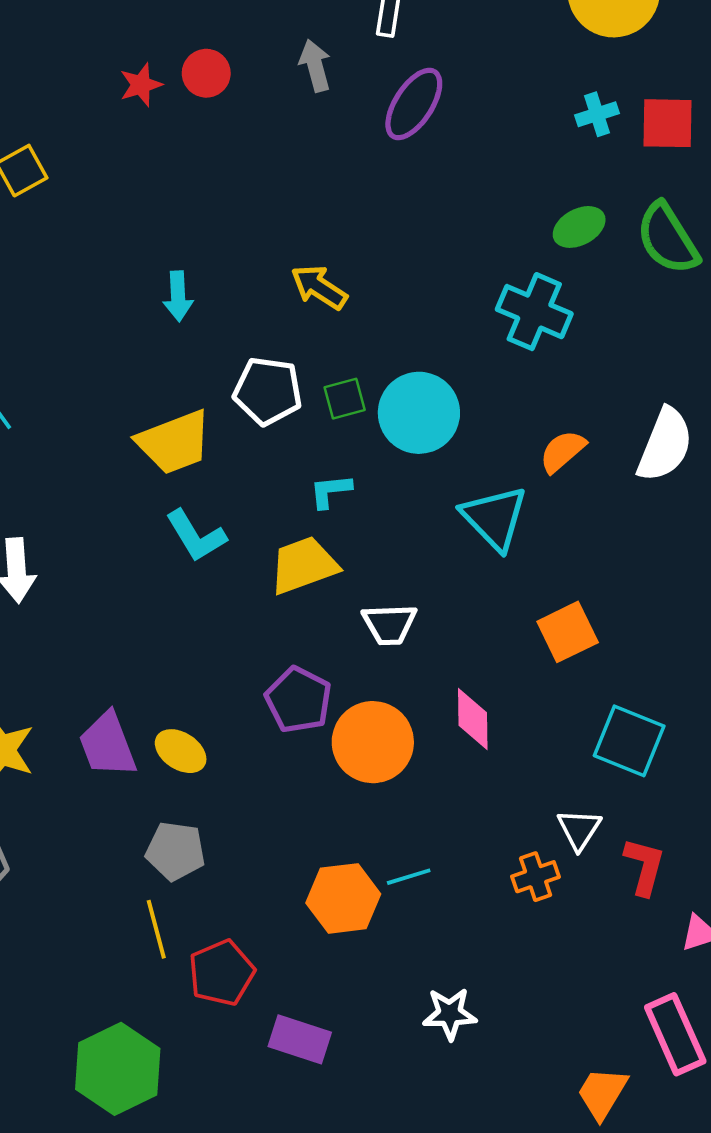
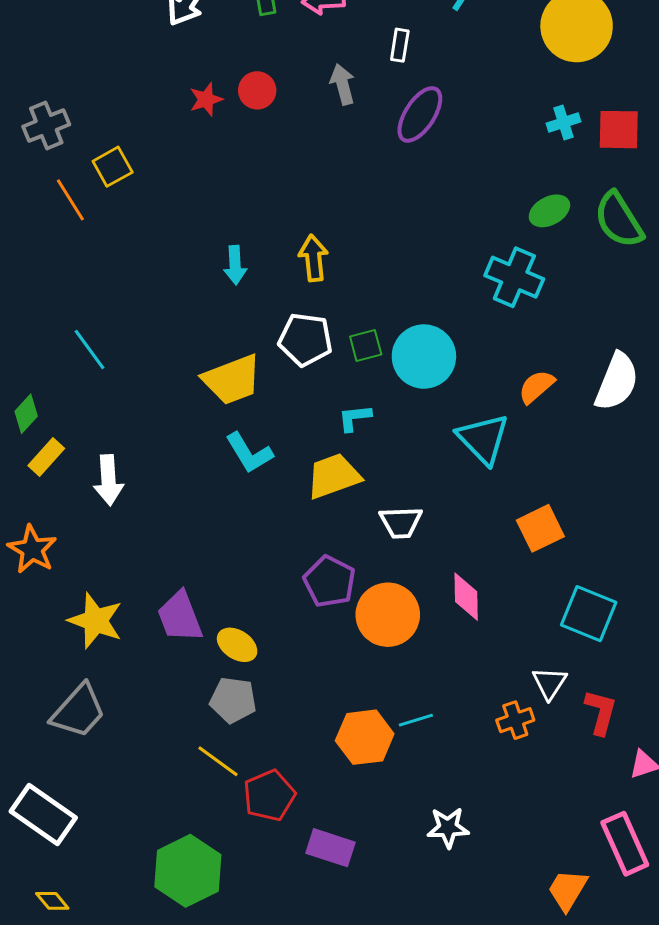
yellow arrow: (319, 287) -> (313, 258), moved, turned 51
yellow ellipse: (181, 751) -> (237, 645), moved
yellow line: (156, 929) -> (218, 761), turned -39

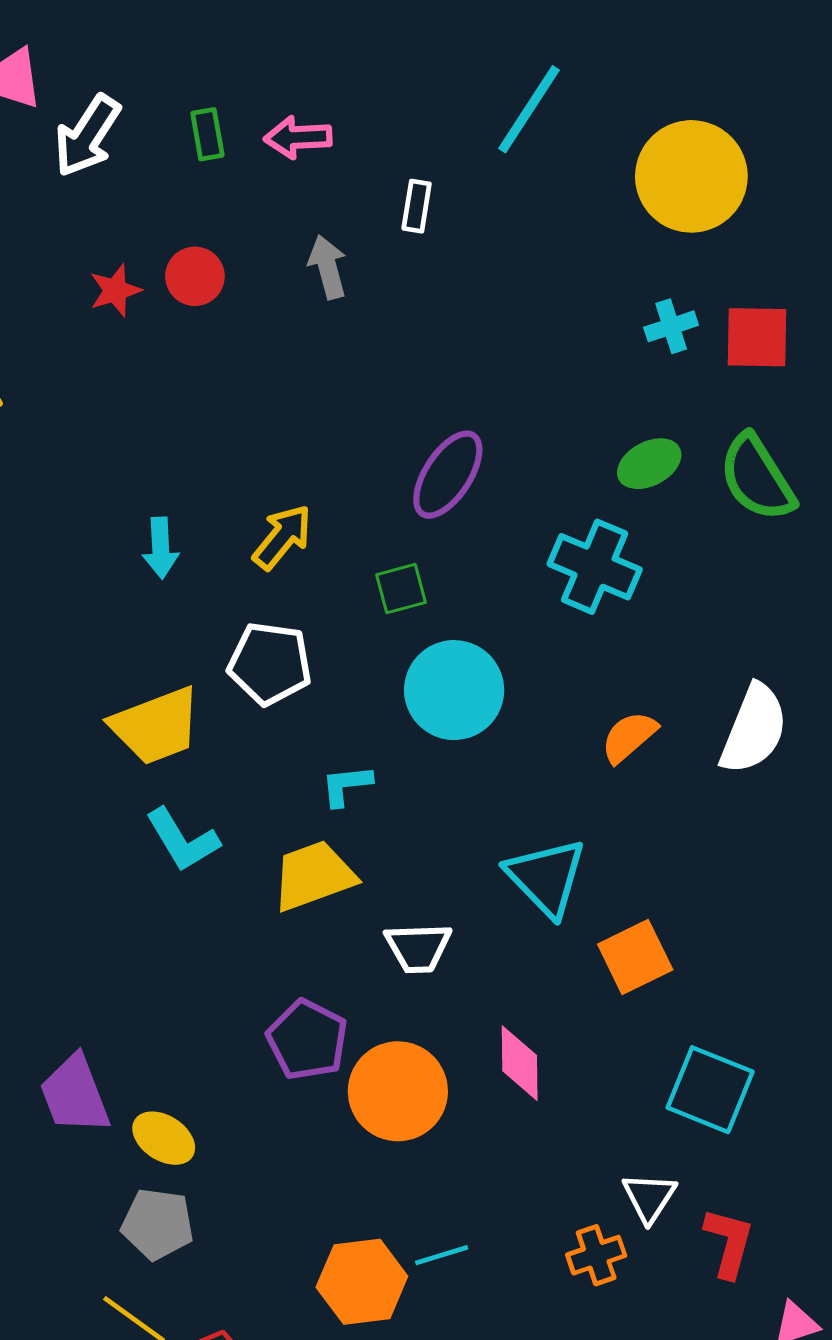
purple ellipse: (420, 114) -> (448, 475), moved
yellow arrow: (313, 258) -> (282, 537), turned 45
green square: (366, 345) -> (401, 589), moved
cyan triangle: (483, 439) -> (546, 877), moved

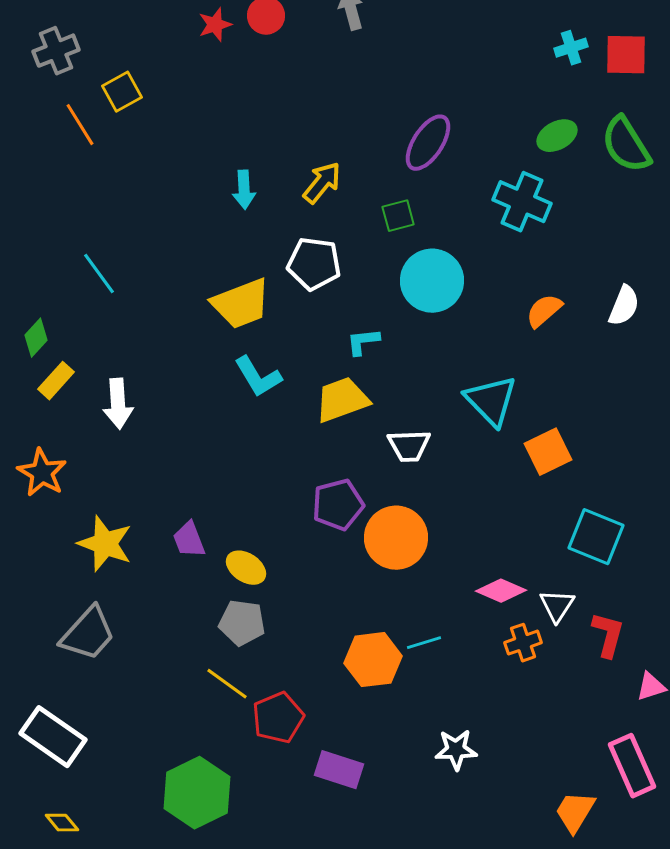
white semicircle: (754, 729) -> (624, 306), size x0.7
purple pentagon: (307, 1040) -> (338, 505), turned 30
pink diamond: (520, 1063) -> (501, 591), moved, turned -66
purple trapezoid: (75, 1094) -> (189, 540), size x0.7

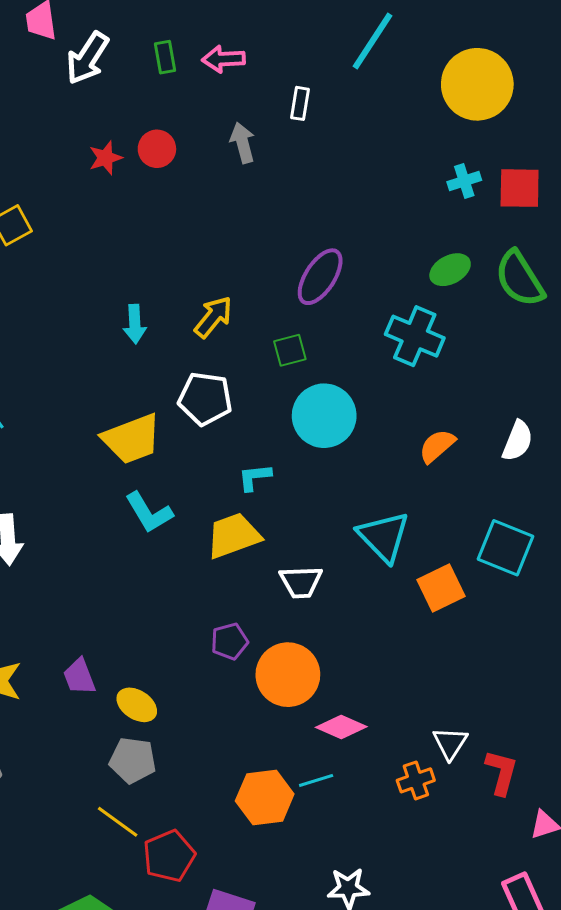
purple pentagon: (338, 505) -> (229, 641), size x0.7
cyan square: (596, 537) -> (505, 548), moved
pink diamond: (501, 591) -> (341, 727), moved

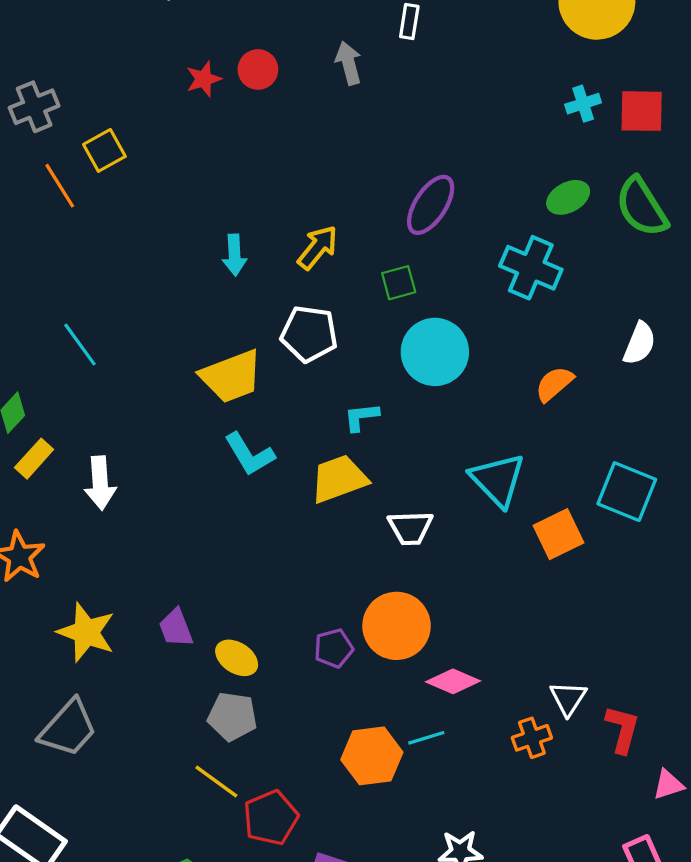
white semicircle: (518, 441) -> (640, 343), moved
purple pentagon: (229, 641) -> (334, 648), moved

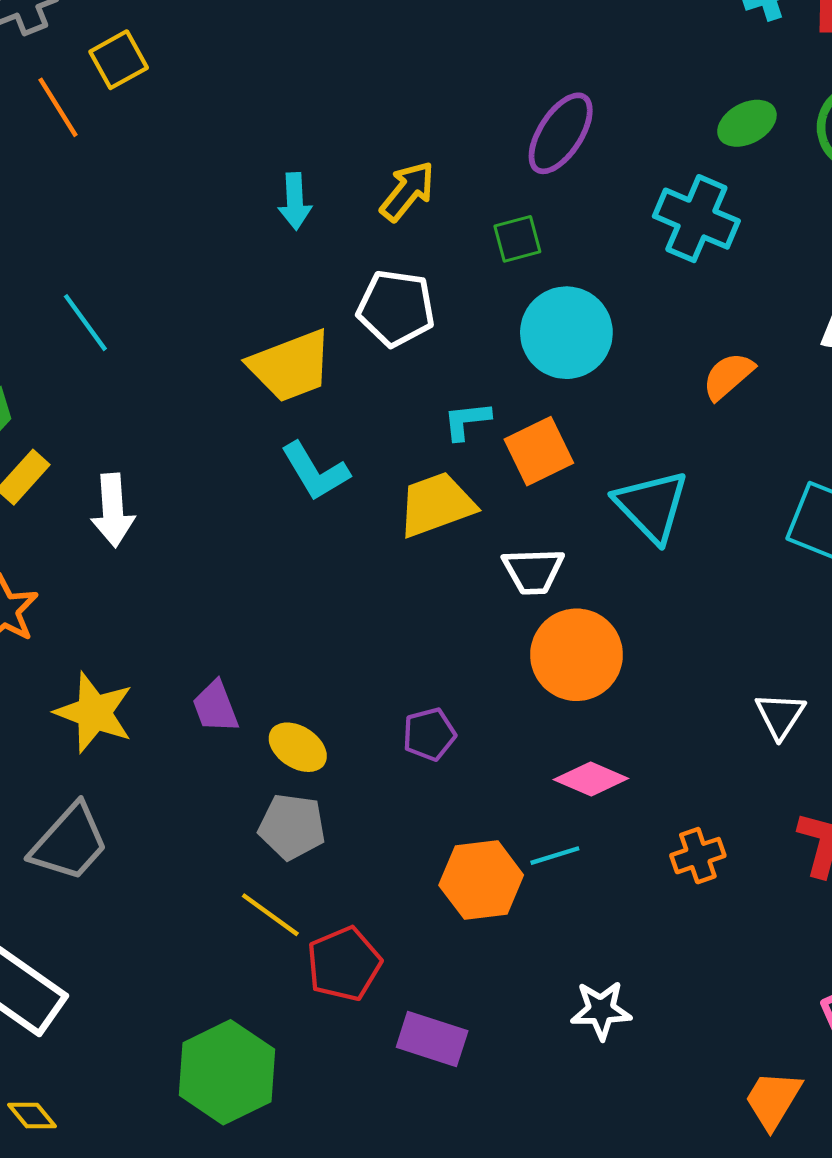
orange square: (559, 534) -> (539, 451), moved
orange circle: (397, 626) -> (577, 655), moved
white triangle: (568, 698) -> (780, 715), moved

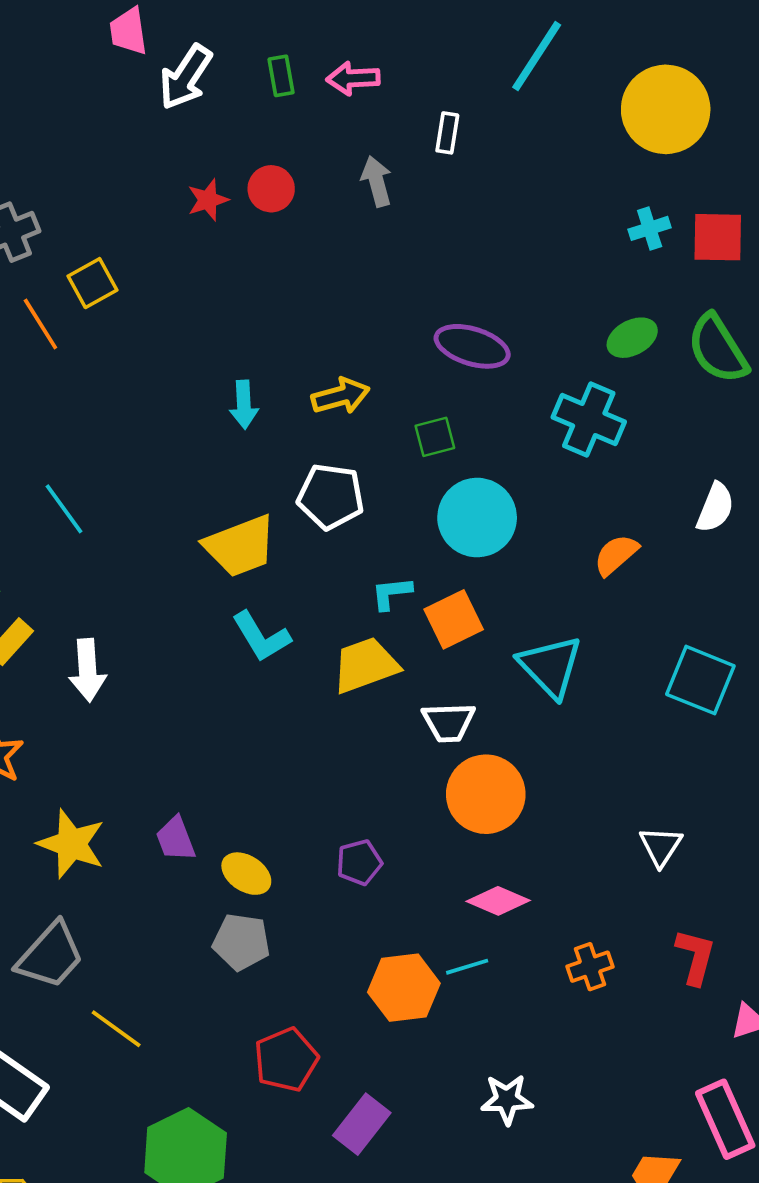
purple ellipse: (561, 133) -> (472, 346), turned 74
yellow arrow: (408, 191) -> (341, 396), turned 36
yellow line: (270, 915) -> (116, 1029), moved
purple rectangle: (432, 1039) -> (362, 1124), turned -70

